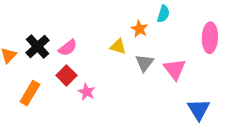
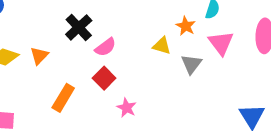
black cross: (37, 47) -> (79, 27), moved
pink triangle: (175, 69) -> (221, 43), moved
pink star: (87, 92) -> (127, 108), moved

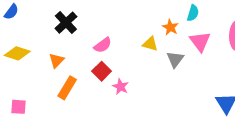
black cross: (79, 27) -> (66, 23), moved
orange triangle: (39, 56) -> (56, 61), moved
pink star: (127, 108) -> (121, 87), moved

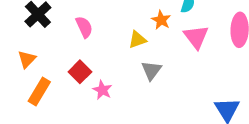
yellow triangle: (150, 44) -> (137, 40), turned -35
pink semicircle: (103, 45) -> (84, 27), moved, turned -78
gray triangle: (175, 59) -> (151, 70), moved

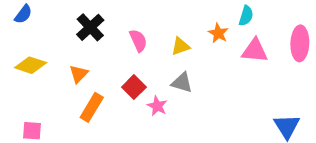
pink triangle: (196, 37) -> (255, 51), turned -48
yellow triangle: (137, 40) -> (180, 46), moved
gray triangle: (151, 70) -> (182, 83), moved, turned -50

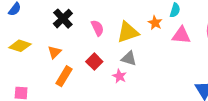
yellow triangle: (180, 46) -> (128, 32), size x1.6
pink star: (157, 106) -> (119, 76), moved

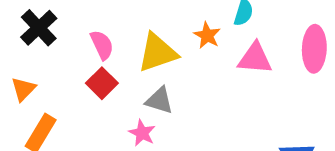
red square: (94, 62) -> (102, 83), moved

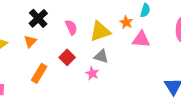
pink triangle: (255, 58) -> (141, 39), moved
red square: (102, 83) -> (67, 57), moved
orange triangle: (23, 89) -> (30, 41), moved

